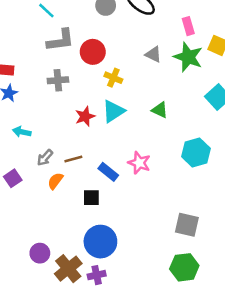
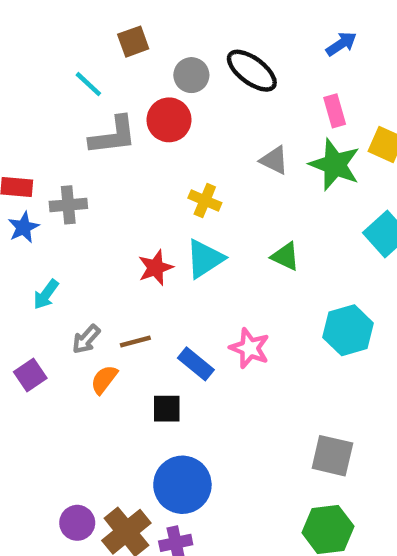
red circle: (93, 52) -> (169, 120), moved
gray cross: (58, 80) -> (68, 205), moved
cyan arrow: (22, 132) -> (46, 294), turned -66
purple circle: (40, 253) -> (77, 523), moved

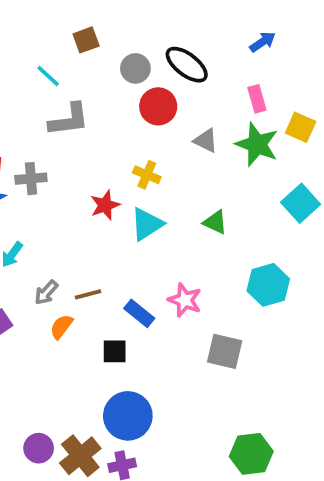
red circle: (169, 120) -> (158, 106), moved
red star: (156, 268) -> (105, 205), moved
gray square: (332, 456) -> (225, 351), moved

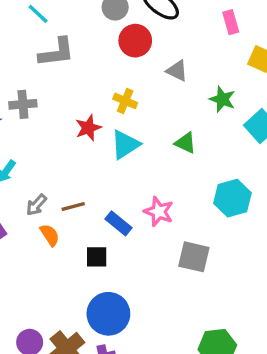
pink rectangle: (257, 99) -> (231, 22), moved
green star: (257, 144) -> (222, 99), moved, size x0.7
orange semicircle: (61, 327) -> (50, 235), turned 110

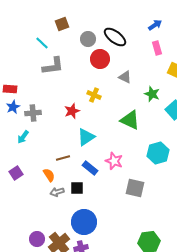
gray cross: (23, 104) -> (33, 113), moved
green triangle: (186, 143) -> (130, 120), size x1.5
cyan triangle: (125, 145) -> (86, 137), moved
gray arrow: (36, 205) -> (57, 192), moved, turned 32

